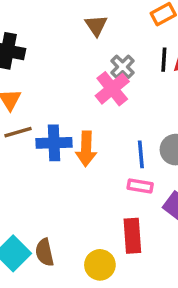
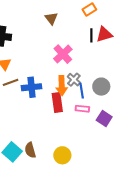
gray cross: (123, 67) -> (74, 80), moved
orange arrow: (86, 149) -> (62, 86), moved
red rectangle: (132, 236) -> (57, 102), moved

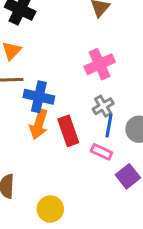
orange arrow: (62, 86) -> (39, 124), moved
red rectangle: (57, 102) -> (68, 131), turned -30

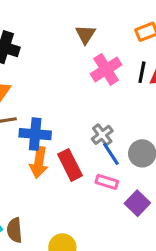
pink cross: (100, 64) -> (106, 69), moved
blue line: (109, 126) -> (111, 154), turned -35

